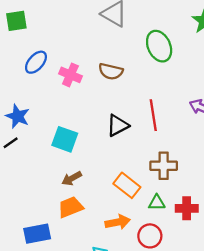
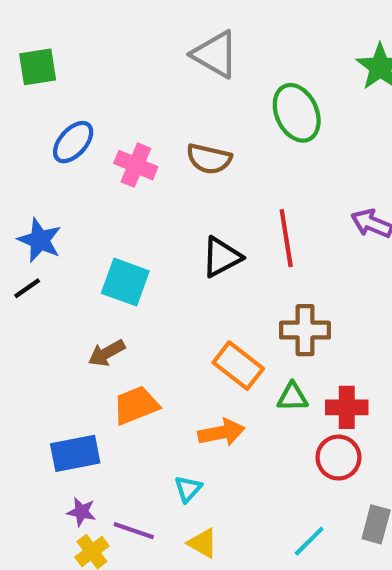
brown arrow: (72, 178) -> (107, 353), moved
red circle: (150, 236) -> (338, 458), moved

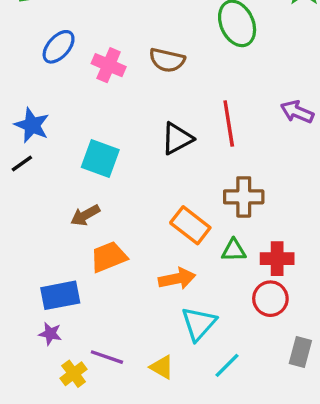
cyan triangle: (188, 489) -> (199, 324), moved, size x1.6
purple star: (81, 512) -> (50, 334), moved
cyan line: (309, 541) -> (227, 365), moved

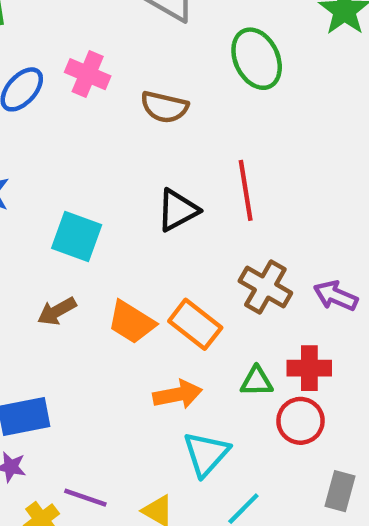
pink cross: (109, 65) -> (88, 74), moved
purple arrow: (297, 112) -> (336, 296), moved
brown cross: (244, 197) -> (265, 287), turned 30
green triangle: (234, 250) -> (257, 381), moved
orange trapezoid: (109, 257) -> (131, 322), moved, turned -126

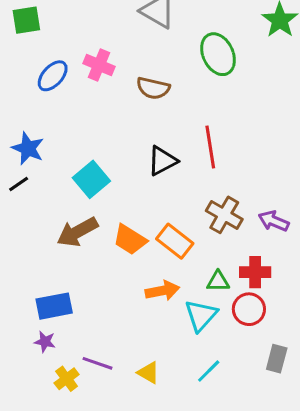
cyan square: (77, 236) -> (91, 179), turned 30
brown arrow: (57, 311) -> (77, 232), size x1.5
cyan triangle: (206, 454) -> (201, 315), moved

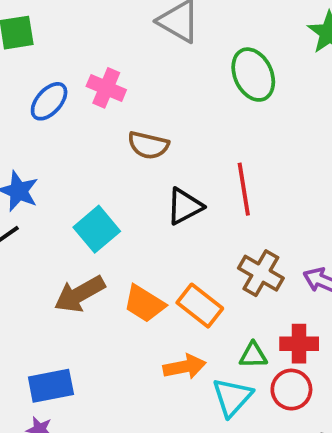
brown semicircle: (153, 88) -> (148, 145), moved

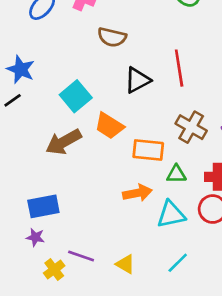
orange trapezoid: (144, 304) -> (109, 126), moved
orange rectangle: (200, 306) -> (148, 150), turned -32
green triangle: (253, 355) -> (176, 174), moved
cyan triangle: (232, 397) -> (171, 214), turned 36

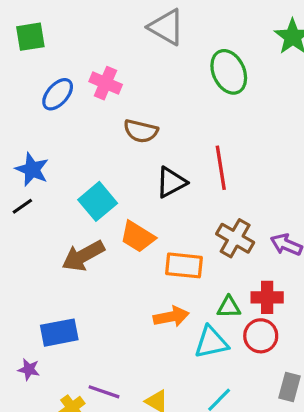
green triangle: (176, 174) -> (229, 307), moved
purple star: (35, 237) -> (29, 369), moved

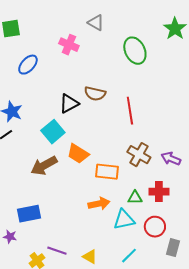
gray triangle: (166, 27) -> (96, 23), size x0.7
pink cross: (106, 83) -> (69, 45), moved
brown semicircle: (141, 131) -> (95, 94), moved
black triangle: (171, 182) -> (69, 104), moved
red circle: (261, 336) -> (155, 227), moved

